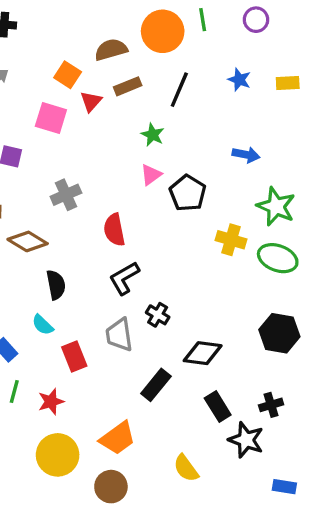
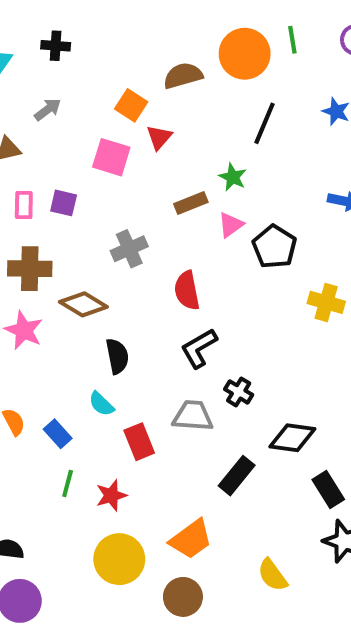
brown rectangle: (128, 86) -> (191, 203), moved
gray trapezoid: (119, 335) -> (193, 416), turned 102
black rectangle: (218, 407) -> (328, 489), moved

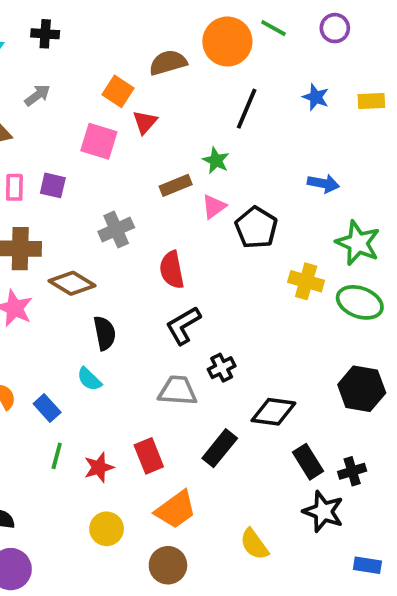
green line: (292, 40) -> (273, 28), turned -52
black cross: (239, 392) -> (222, 368), turned 32
red rectangle: (139, 442) -> (149, 456), moved
yellow circle: (119, 559) -> (107, 529), size x0.7

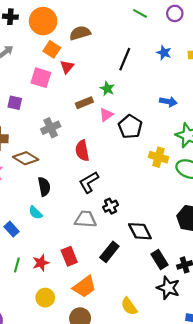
orange circle: (227, 41) -> (43, 21), moved
black diamond: (273, 412) -> (140, 231), turned 55
green line: (57, 456) -> (17, 265), moved

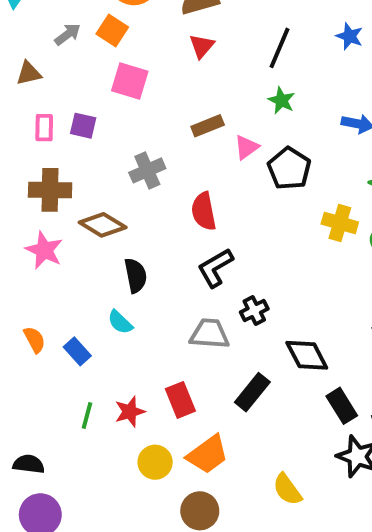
orange square: (52, 49) -> (112, 30), moved
red triangle: (67, 67) -> (202, 46), moved
green star: (107, 89) -> (281, 100), moved
yellow circle: (45, 298) -> (155, 462), moved

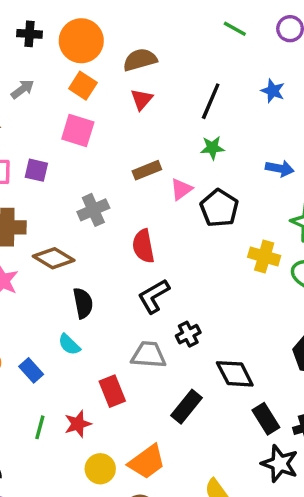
orange square: (112, 30) -> (83, 86), moved
green star: (281, 100) -> (212, 148), turned -30
red rectangle: (180, 400) -> (112, 391), moved

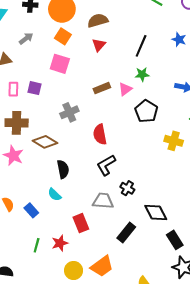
pink triangle: (181, 189) -> (125, 89), moved
black cross: (188, 334) -> (127, 188), turned -32

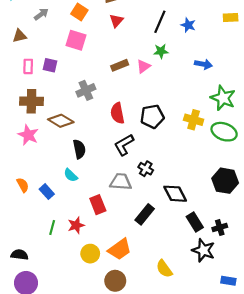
blue star: (179, 40) -> (188, 25), moved
black pentagon: (146, 111) -> (152, 116), moved, turned 30

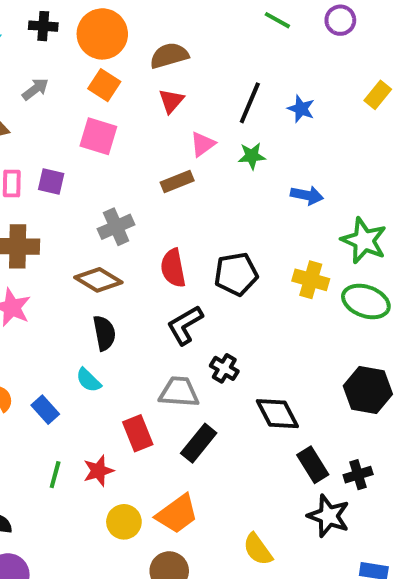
yellow rectangle: (231, 17) -> (378, 95), turned -48
blue arrow: (203, 64) -> (307, 195), moved
pink triangle: (144, 66) -> (203, 144), moved
brown diamond: (61, 121) -> (98, 280), moved
black rectangle: (145, 214) -> (199, 443), moved

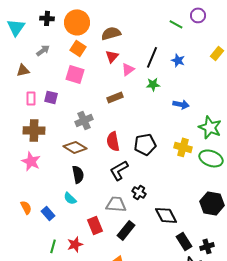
green line: (277, 20) -> (176, 24), moved
pink triangle: (203, 144) -> (128, 69), moved

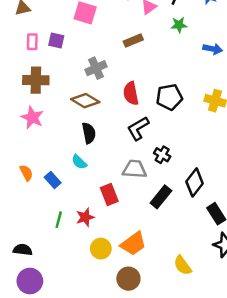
black diamond: (166, 215) -> (195, 182), turned 65
black rectangle: (126, 230) -> (161, 197), moved

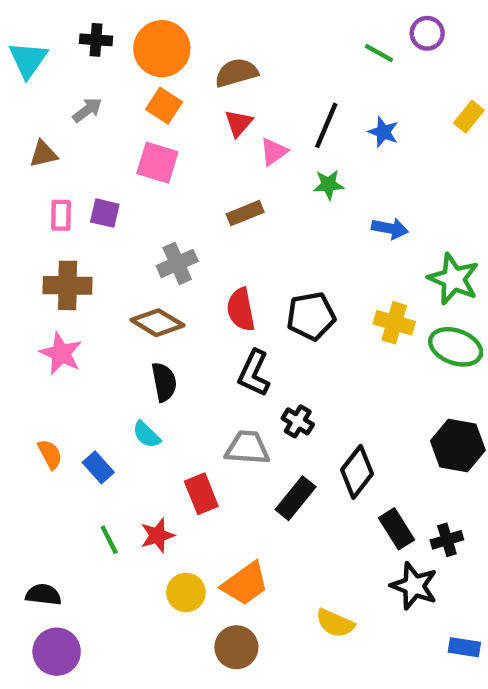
black L-shape: (138, 128) -> (254, 373), turned -35
green line: (59, 220) -> (109, 540), turned -42
yellow semicircle: (183, 265) -> (335, 623), turned -30

